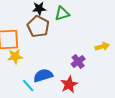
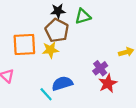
yellow star: (15, 56) -> (50, 50), moved
red star: (69, 84) -> (108, 83), moved

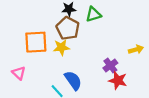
blue semicircle: (62, 83) -> (73, 80), turned 72
red star: (108, 83) -> (118, 80), turned -30

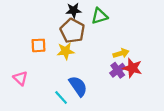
orange square: (36, 42) -> (38, 45), size x0.6
yellow arrow: (136, 50) -> (121, 53), moved
red star: (118, 80) -> (132, 68), moved

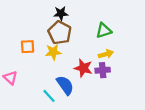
green triangle: (100, 16) -> (104, 31), moved
red star: (132, 68) -> (83, 68), moved
purple cross: (118, 70) -> (103, 70), turned 32

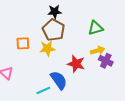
purple cross: (103, 70) -> (106, 61), moved, turned 32
cyan line: (49, 96) -> (43, 90), turned -72

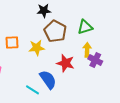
brown pentagon: (54, 30) -> (55, 31), moved
yellow arrow: (98, 51) -> (87, 50), turned -72
cyan line: (43, 90) -> (33, 90), turned 56

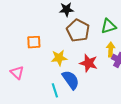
yellow star: (37, 48) -> (59, 58), moved
cyan line: (33, 90) -> (55, 90), turned 40

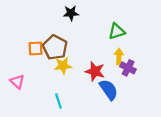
brown pentagon: (78, 30) -> (55, 47), moved
blue semicircle: (71, 80) -> (109, 90), moved

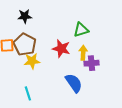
black star: (71, 13) -> (25, 16), moved
purple cross: (128, 68) -> (91, 63), turned -32
red star: (95, 71) -> (61, 49), moved

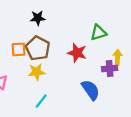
yellow arrow: (83, 53) -> (117, 57), moved
yellow star: (32, 61) -> (37, 72), moved
cyan line: (28, 93) -> (41, 101), turned 56

